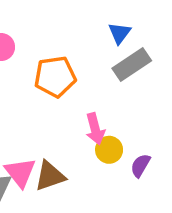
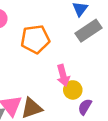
purple semicircle: (140, 165) -> (85, 107), moved

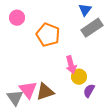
orange pentagon: (35, 39) -> (48, 35), turned 30

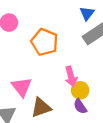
pink triangle: (28, 90) -> (22, 87), moved
purple semicircle: (89, 91) -> (80, 106), moved, turned -64

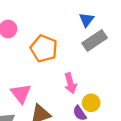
yellow circle: (80, 90) -> (91, 103), moved

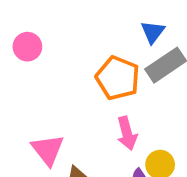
orange pentagon: (44, 49) -> (118, 78), moved

